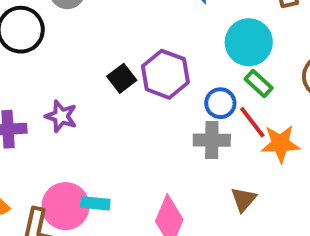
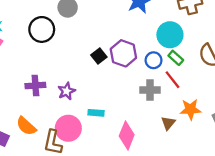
blue circle: (220, 103) -> (154, 60), moved
purple star: (61, 116) -> (67, 91), moved, turned 30
orange star: (280, 144) -> (190, 109), moved
cyan rectangle: (95, 203) -> (96, 113), moved

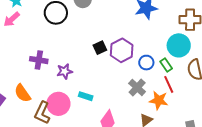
cyan circle: (170, 35) -> (179, 45), moved
red line: (173, 80) -> (169, 84), moved
gray cross: (150, 90) -> (137, 88), turned 30
orange star: (190, 109) -> (159, 100), moved

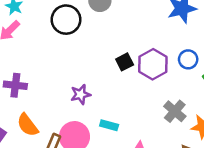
purple cross: (39, 60) -> (15, 85), moved
blue circle: (146, 63) -> (188, 59), moved

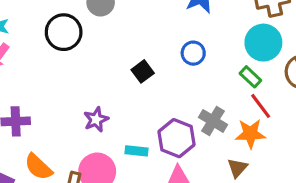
blue circle: (188, 59) -> (193, 53), moved
purple hexagon: (153, 64) -> (177, 138), moved

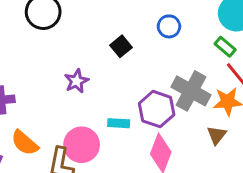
purple star: (96, 119) -> (76, 81), moved
gray cross: (213, 121) -> (191, 91), size x1.4

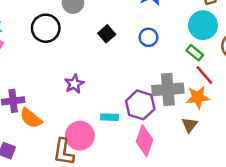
black square: (121, 46) -> (107, 34), moved
gray cross: (191, 91) -> (168, 89), turned -32
orange semicircle: (25, 143) -> (31, 118), moved

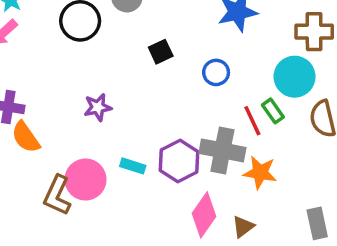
red line: (204, 75) -> (252, 121), moved
brown triangle: (190, 125) -> (243, 227), moved
pink diamond: (144, 141) -> (204, 215), moved

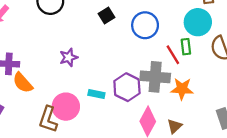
blue circle: (216, 72) -> (145, 25), size x1.5
green rectangle: (273, 111) -> (186, 47), turned 35

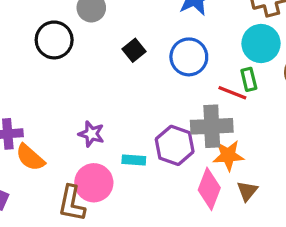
red line: (173, 55) -> (232, 93), turned -30
purple star: (69, 57) -> (91, 134), moved, turned -30
orange star: (182, 89) -> (228, 155), moved

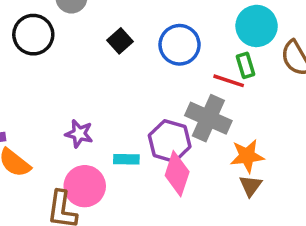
gray cross: (212, 126) -> (208, 118), turned 30
orange star: (228, 155) -> (247, 156), moved
pink diamond: (209, 189) -> (177, 174), moved

